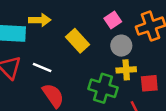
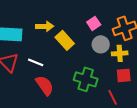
yellow arrow: (40, 20) -> (45, 26), moved
yellow cross: (126, 70) -> (120, 53), moved

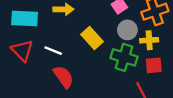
yellow rectangle: (65, 40) -> (92, 38), moved
green cross: (86, 79) -> (124, 57), moved

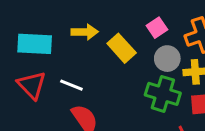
yellow rectangle: (92, 38) -> (122, 48), moved

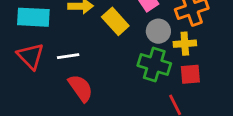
white line: (71, 85) -> (68, 56), turned -30

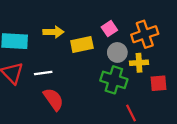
yellow rectangle: (115, 21) -> (82, 45), turned -60
red square: (190, 74) -> (158, 83), moved

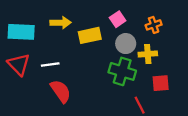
orange cross: (145, 34) -> (154, 25), size x0.6
red square: (158, 83) -> (161, 83), moved

